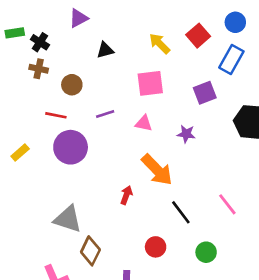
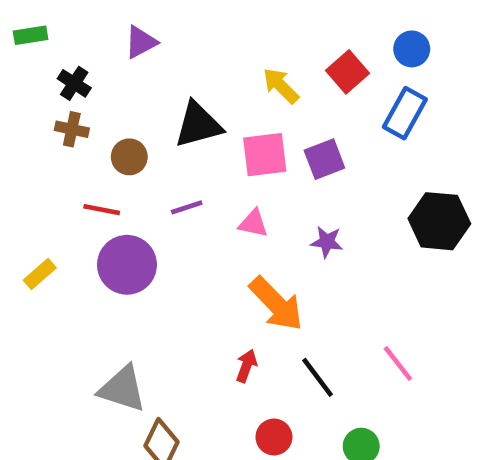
green rectangle: (15, 33) -> (31, 35), moved
black triangle: (105, 50) -> (198, 125), moved, size x1.6
purple square: (205, 93) -> (324, 159), moved
red arrow: (126, 195) -> (246, 366), moved

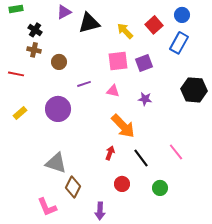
black triangle: (198, 125) -> (89, 23), moved
red line: (102, 210) -> (16, 74), moved

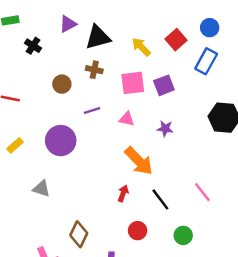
brown cross: (34, 50) -> (94, 70), moved
gray triangle: (56, 163) -> (41, 189), moved, size x0.7

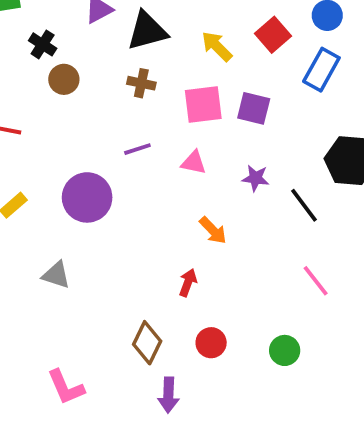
brown circle: (62, 84) -> (64, 79), moved
purple square: (164, 85) -> (254, 108), turned 35
orange arrow: (139, 161) -> (213, 230), size x0.6
black line: (160, 199) -> (304, 205), moved
brown diamond: (79, 234) -> (147, 343), moved

